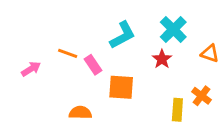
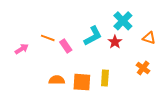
cyan L-shape: (123, 35) -> (93, 36), moved
orange square: (121, 87) -> (82, 82), moved
yellow rectangle: (177, 110) -> (105, 78), moved

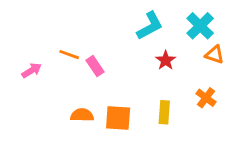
cyan cross: (123, 21) -> (200, 26), moved
cyan L-shape: (93, 36) -> (150, 26), moved
yellow rectangle: (105, 78) -> (164, 112), moved

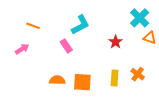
cyan L-shape: (150, 26) -> (80, 25), moved
orange line: (69, 55) -> (33, 26), moved
orange cross: (206, 98) -> (138, 74), moved

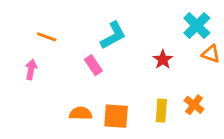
pink arrow: (22, 49) -> (31, 69), turned -48

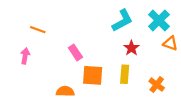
cyan L-shape: (113, 35) -> (122, 20), moved
yellow rectangle: (161, 111) -> (125, 74), moved
orange square: (116, 116) -> (93, 75), moved

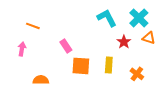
cyan L-shape: (122, 20) -> (107, 18), turned -90
red star: (131, 48) -> (124, 42), moved
orange semicircle: (65, 91) -> (41, 80), moved

